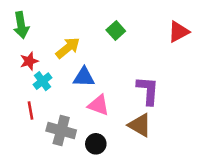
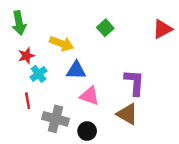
yellow arrow: (68, 48) -> (62, 44), turned 60

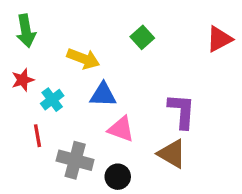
red star: (26, 56) -> (23, 80), moved

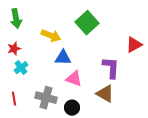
green square: (142, 37) -> (87, 23), size x1.6
red triangle: (219, 39) -> (134, 45), moved
cyan cross: (52, 100) -> (21, 68), moved
red line: (37, 136) -> (14, 99), moved

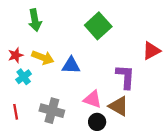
green arrow: (16, 19) -> (35, 20), moved
yellow arrow: (51, 36) -> (43, 58), moved
pink triangle: (74, 79) -> (93, 99), moved
black circle: (72, 108) -> (97, 122), moved

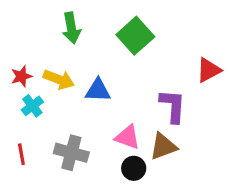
green arrow: (35, 20) -> (71, 28), moved
brown triangle: (119, 106) -> (163, 146), turned -50

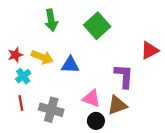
red line: (21, 154) -> (21, 103), moved

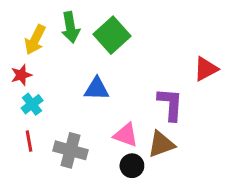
green square: (97, 26) -> (112, 35), moved
yellow arrow: (42, 57) -> (35, 40), moved, turned 95

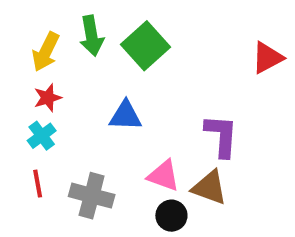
red triangle: (206, 69) -> (267, 58), moved
red star: (21, 75) -> (48, 98), moved
brown triangle: (161, 144) -> (209, 188), turned 40

